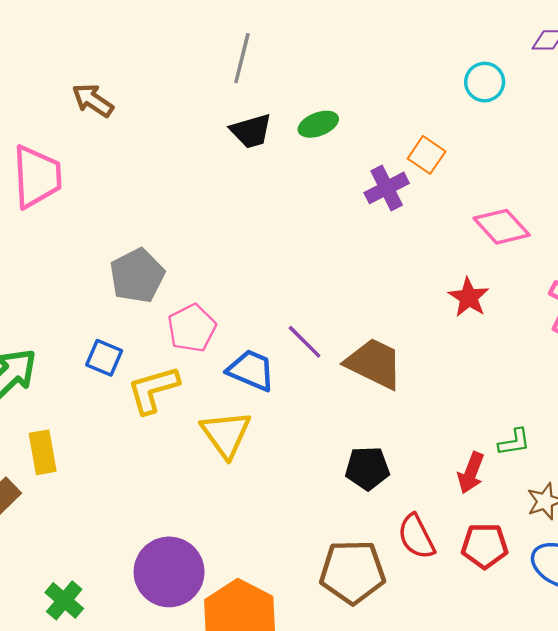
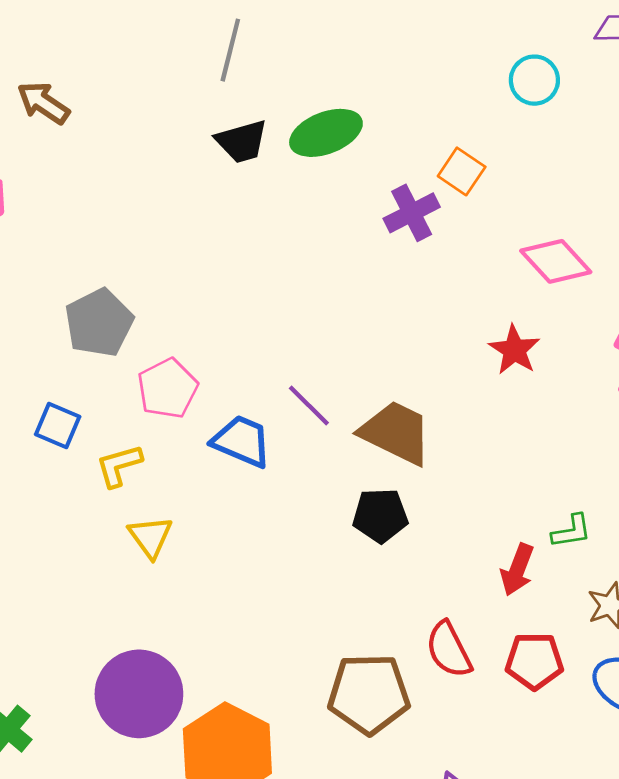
green ellipse: (318, 124) -> (326, 133), size x1.4
yellow L-shape: (153, 390) -> (119, 466), size x0.7
yellow triangle: (226, 434) -> (150, 537), moved, size x0.7
black pentagon: (367, 468) -> (380, 515), moved

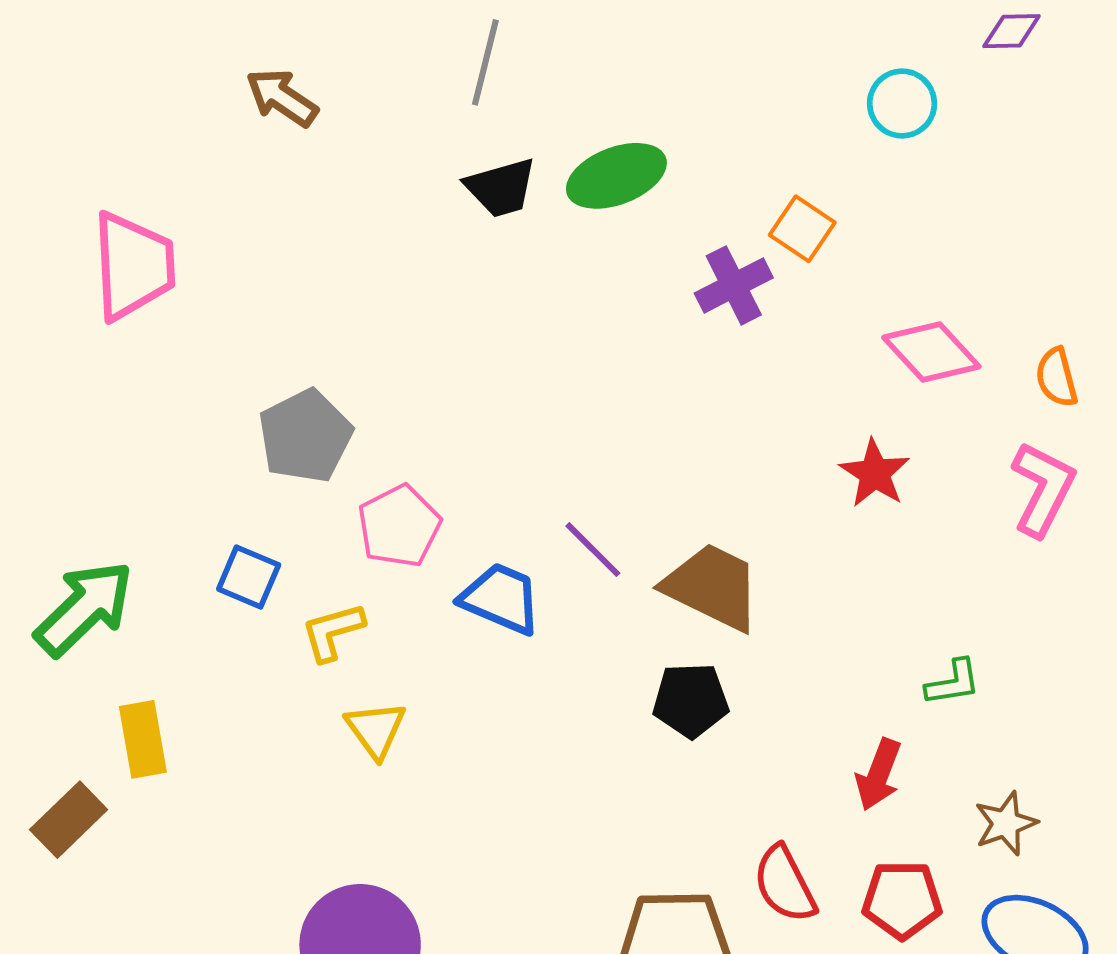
brown arrow: (43, 103) -> (282, 98), moved
green L-shape: (572, 531) -> (953, 683), moved

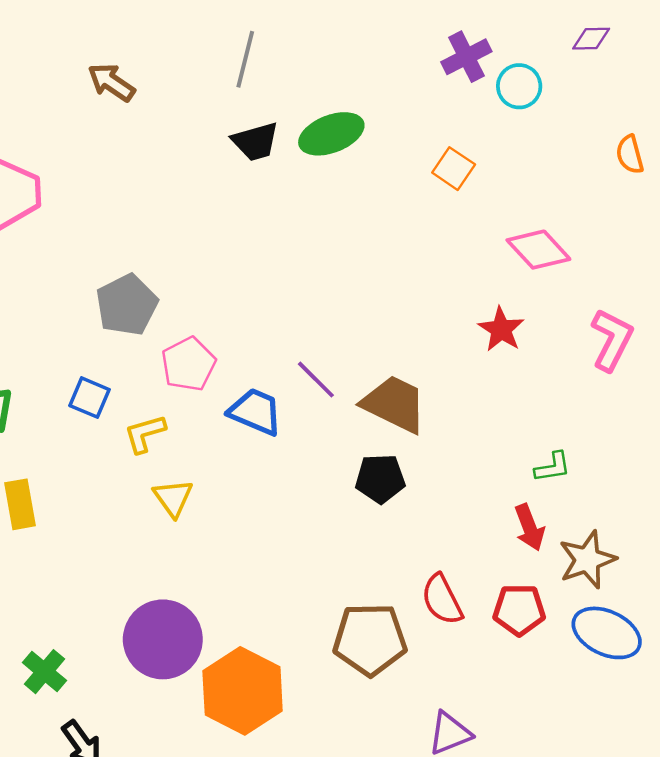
purple cross: (734, 285) -> (466, 57), moved
orange semicircle: (1057, 377) -> (630, 154), moved
red arrow: (879, 775) -> (529, 527), moved, turned -42
brown star: (1006, 823) -> (587, 560), size x1.4

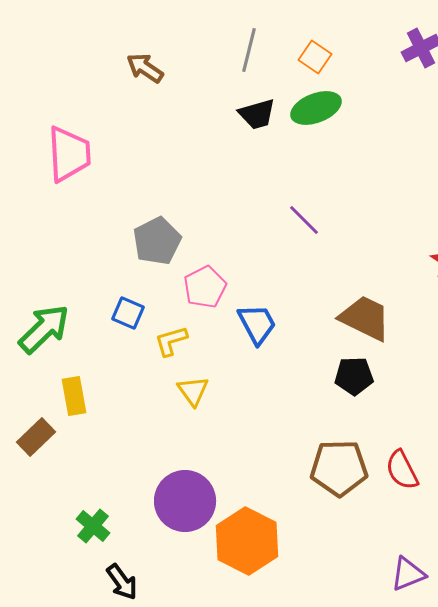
orange square: (454, 169) -> (315, 57), moved
purple line: (316, 380) -> (304, 220), moved
blue trapezoid: (255, 412) -> (257, 324), turned 39
brown pentagon: (370, 639) -> (339, 468), moved

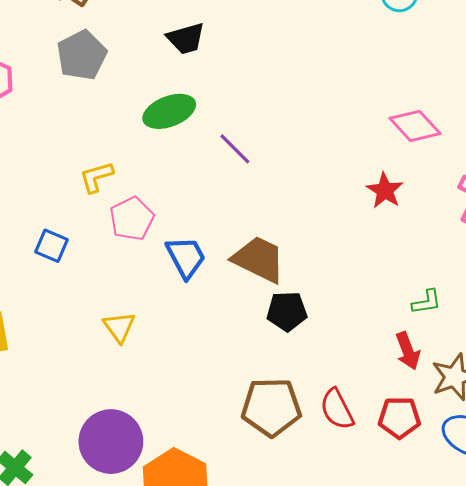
green ellipse: (316, 108) -> (169, 111), moved
gray pentagon: (157, 241) -> (82, 55), moved
brown trapezoid: (365, 318) -> (259, 259), moved
yellow L-shape: (171, 341) -> (96, 177), moved

